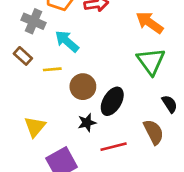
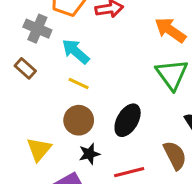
yellow line: (52, 69) -> (79, 84), moved, turned 30
brown circle: (83, 87) -> (79, 120), moved
black star: (87, 123) -> (89, 154), moved

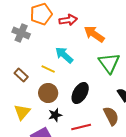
orange arrow: (170, 30) -> (94, 34), moved
cyan arrow: (76, 51) -> (64, 55), moved
brown rectangle: (25, 68) -> (21, 75), moved

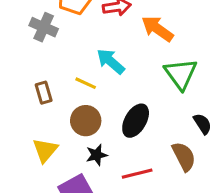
brown rectangle: (21, 75) -> (44, 93), turned 32

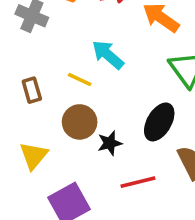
black ellipse: (136, 121) -> (159, 122), moved
black star: (97, 155) -> (110, 143), moved

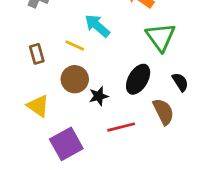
yellow triangle: (34, 156) -> (38, 106), turned -35

